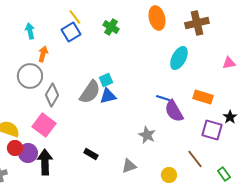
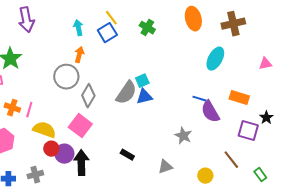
cyan arrow: (30, 31) -> (78, 28), moved

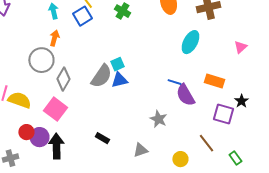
pink triangle: (265, 64) -> (240, 47), turned -32
yellow semicircle: (44, 130) -> (19, 100), moved

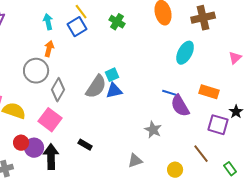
black rectangle: (102, 138) -> (85, 145), moved

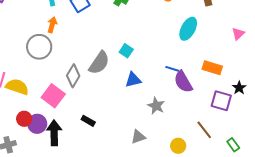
cyan square: (112, 75) -> (126, 51), moved, turned -32
gray diamond: (58, 90) -> (73, 76), moved
blue triangle: (114, 91) -> (133, 80), moved

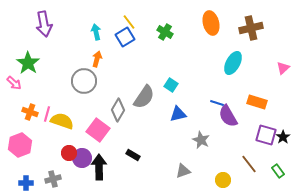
black star: (239, 88) -> (283, 137), moved
green rectangle: (233, 145) -> (278, 171), moved

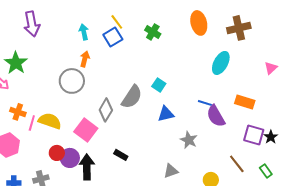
pink line: (47, 114) -> (32, 123), moved

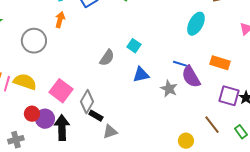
gray circle: (72, 81) -> (34, 41), moved
gray semicircle: (132, 97) -> (107, 58), size x0.7
gray diamond: (106, 110) -> (87, 102), moved
gray star: (189, 140) -> (169, 89), moved
gray triangle: (171, 171) -> (110, 132), moved

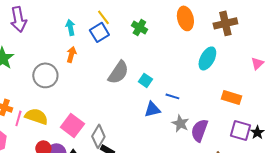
gray semicircle: (107, 58) -> (118, 72), moved, size x1.4
blue line: (180, 64) -> (172, 96), moved
purple semicircle: (191, 77) -> (199, 130), moved, turned 50

